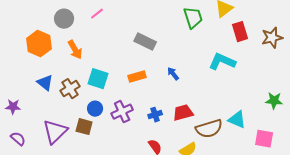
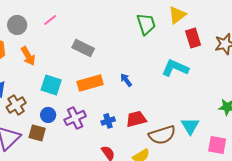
gray rectangle: (145, 42) -> (83, 48), moved
orange rectangle: (137, 77) -> (90, 83), size x1.4
brown cross: (70, 89) -> (16, 105), moved
cyan triangle: (237, 120) -> (190, 126), turned 36

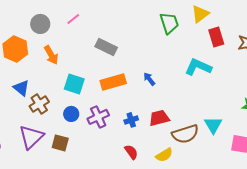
brown square: (37, 133) -> (60, 143), moved

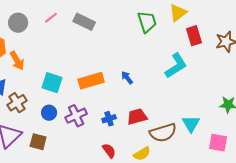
gray rectangle: (106, 47) -> (84, 22), moved
orange arrow: (51, 55) -> (17, 61), moved
cyan L-shape: (198, 67) -> (176, 66), turned 124

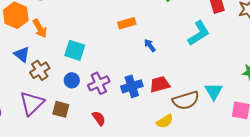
orange rectangle: (91, 81) -> (127, 23), moved, size x0.7
blue cross: (109, 119) -> (132, 86), size x1.5
red semicircle: (109, 151) -> (99, 118), moved

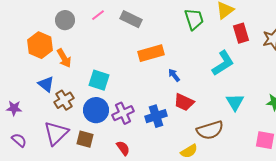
orange rectangle: (127, 23) -> (151, 53), size x1.4
blue circle: (72, 80) -> (96, 110), size x1.6
red trapezoid: (160, 84) -> (184, 102), moved, turned -140
cyan triangle: (214, 91) -> (235, 102), moved

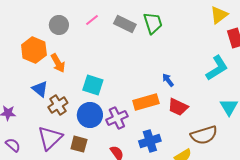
green trapezoid: (194, 19) -> (153, 23), moved
orange rectangle: (151, 53) -> (146, 102), moved
blue cross: (156, 116) -> (150, 141), moved

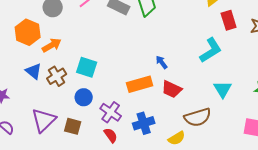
orange arrow: (58, 63) -> (52, 45), turned -90
brown cross: (58, 105) -> (57, 76), moved
blue circle: (90, 115) -> (84, 97), size x0.7
purple cross: (117, 118) -> (111, 112), moved, turned -30

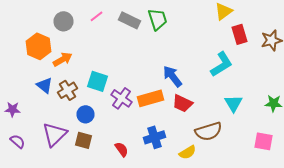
blue arrow: (162, 62) -> (172, 76), size x1.6
blue circle: (84, 97) -> (86, 114), moved
purple cross: (111, 112) -> (122, 98), moved

